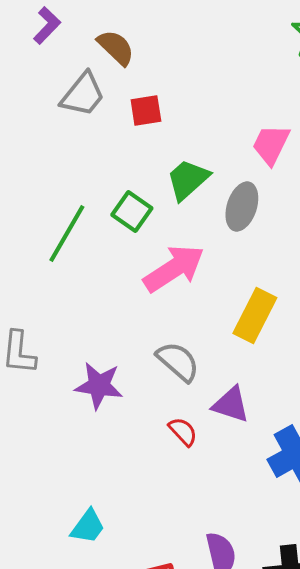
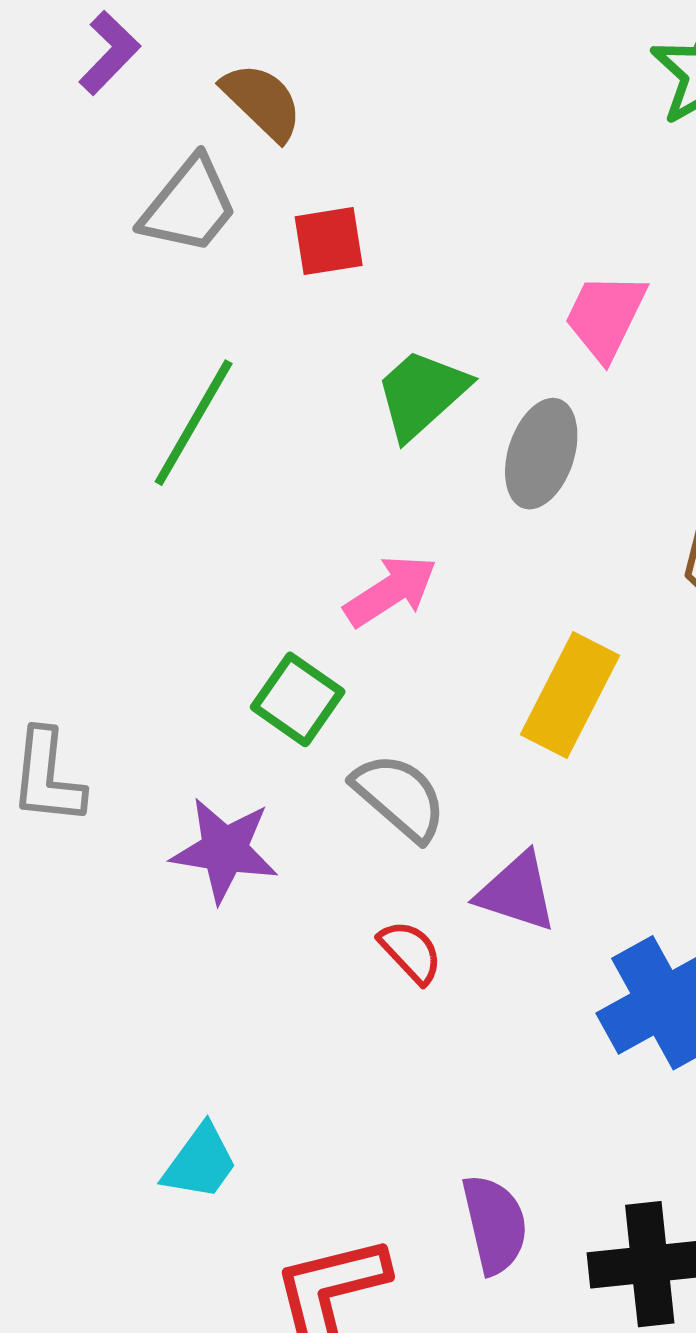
green square: (132, 212) -> (298, 699), moved
green line: (67, 234) -> (194, 423), moved
pink arrow: (174, 269) -> (391, 591), size x0.7

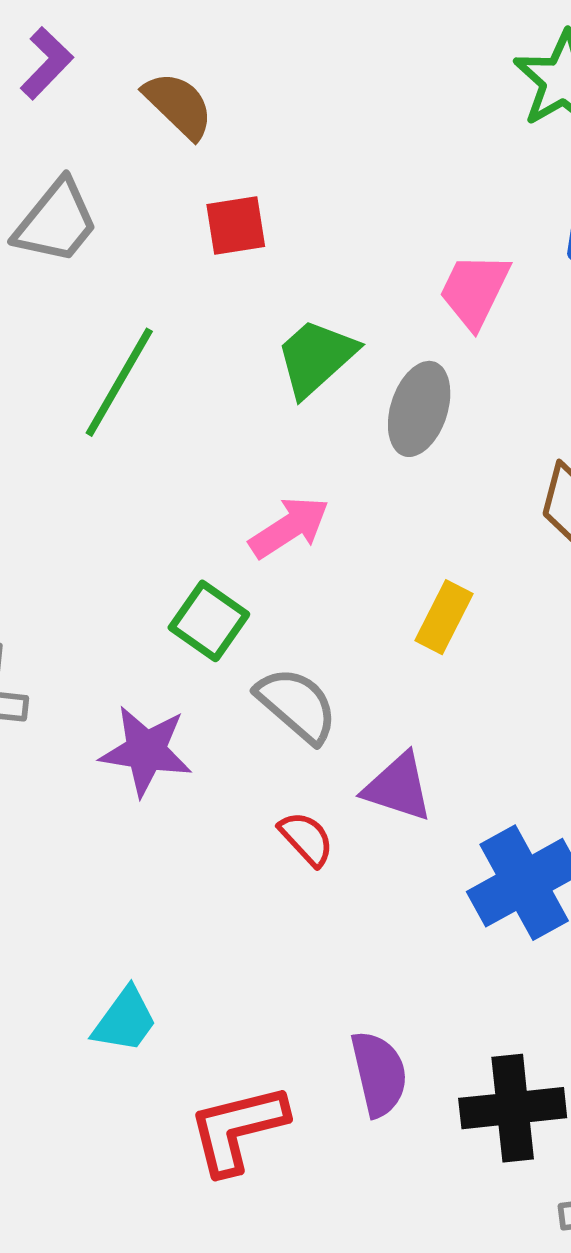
gray trapezoid: (189, 206) -> (56, 222), moved
yellow rectangle: (570, 695) -> (444, 617), size x0.7

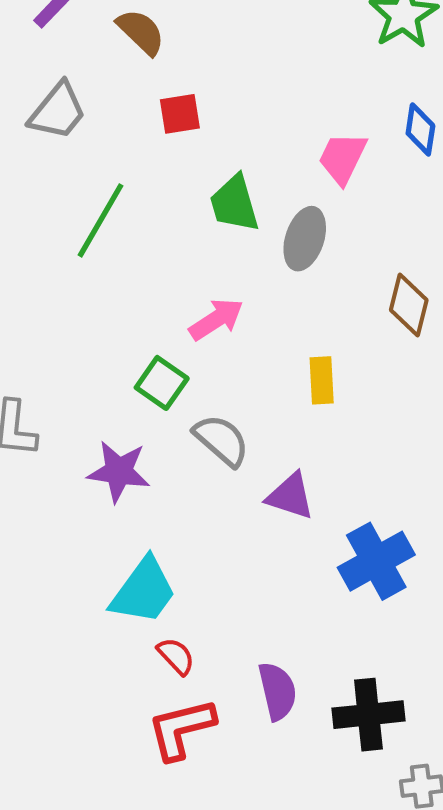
green trapezoid: (316, 357) -> (234, 204), turned -64
yellow rectangle: (444, 617) -> (322, 380), turned -30
red semicircle: (306, 839) -> (176, 656), moved
cyan trapezoid: (125, 1020) -> (143, 591), moved, size x1.5

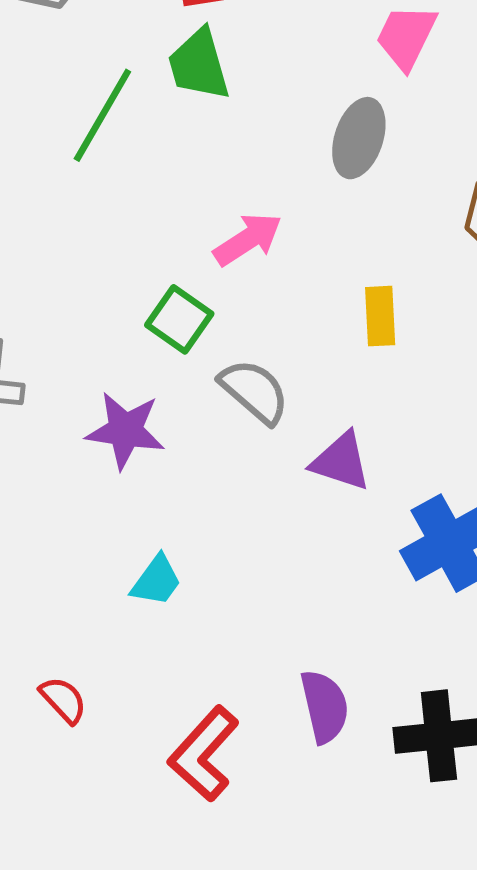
green trapezoid: (234, 204) -> (199, 65), moved
cyan trapezoid: (143, 591) -> (156, 581), size x0.6
red semicircle: (176, 656) -> (63, 700), moved
red L-shape: (181, 729) -> (204, 754), turned -34

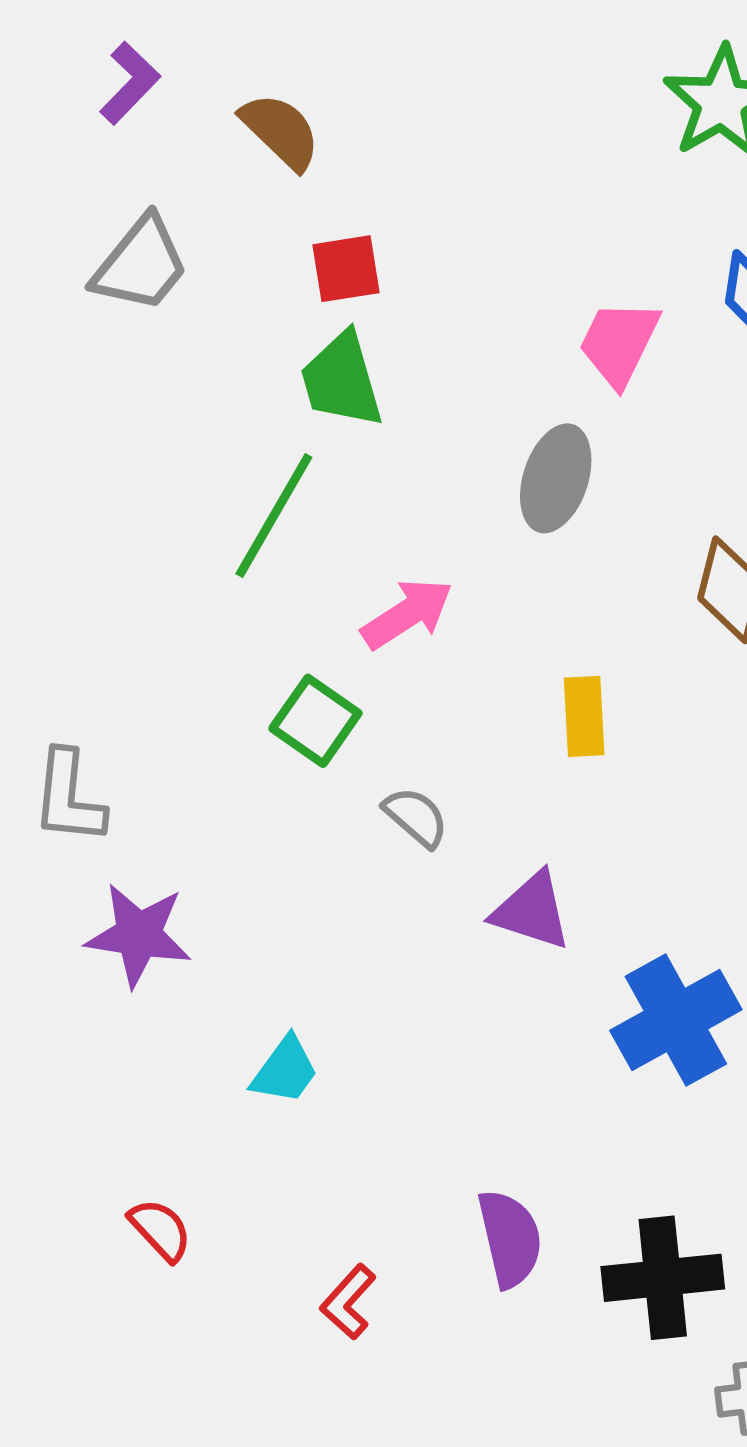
green line: (102, 115) -> (274, 515), moved
gray semicircle: (254, 391) -> (416, 817), size x0.7
purple star: (125, 430) -> (139, 935), moved
red L-shape: (204, 754) -> (348, 1302), size x0.6

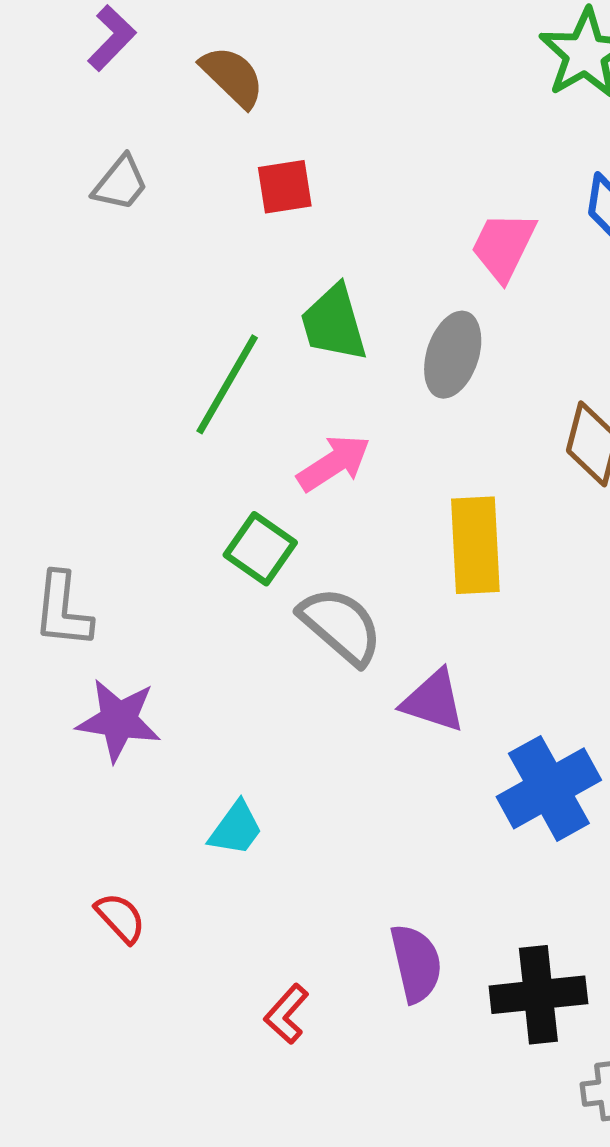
gray trapezoid: (141, 264) -> (120, 183), size x0.7
green trapezoid: (342, 380) -> (334, 323), moved
yellow rectangle: (584, 716) -> (475, 545), size x1.5
gray semicircle: (416, 817) -> (341, 626), size x1.6
red semicircle: (160, 1230) -> (120, 918), moved

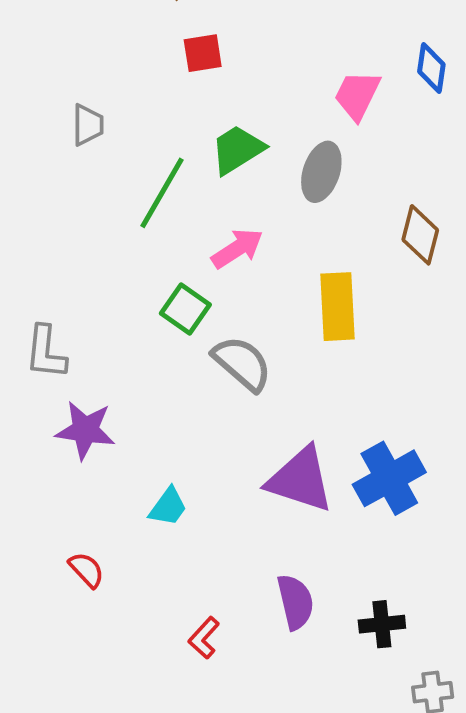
gray trapezoid: (120, 183) -> (88, 125), moved, turned -39
green trapezoid: (334, 323) -> (237, 150), turned 74
purple triangle: (433, 701) -> (300, 480), moved, size x1.5
black cross: (538, 995) -> (382, 624), size x0.7

